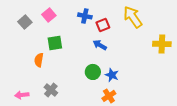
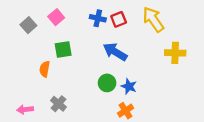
red square: (103, 25) -> (119, 19), moved
yellow cross: (162, 44) -> (175, 53), moved
blue arrow: (100, 45) -> (115, 52), size x1.5

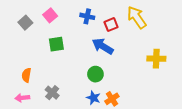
red square: (119, 19) -> (111, 25), moved
yellow cross: (175, 53) -> (156, 59), moved
orange semicircle: (45, 69) -> (26, 75), moved
blue star: (129, 86) -> (93, 98), moved

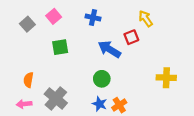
yellow arrow: (137, 17) -> (146, 19), size x0.7
red square: (111, 25) -> (131, 37), moved
yellow cross: (156, 59) -> (166, 78), moved
gray cross: (52, 93) -> (56, 98), size x1.5

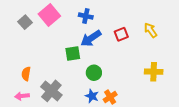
pink square: (54, 16) -> (49, 15), size x1.5
yellow arrow: (146, 19) -> (151, 30), moved
green square: (60, 47) -> (73, 53), moved
blue arrow: (109, 49) -> (91, 38), moved, turned -65

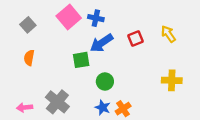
pink square: (49, 15) -> (69, 17), moved
orange semicircle: (26, 74) -> (29, 58), moved

